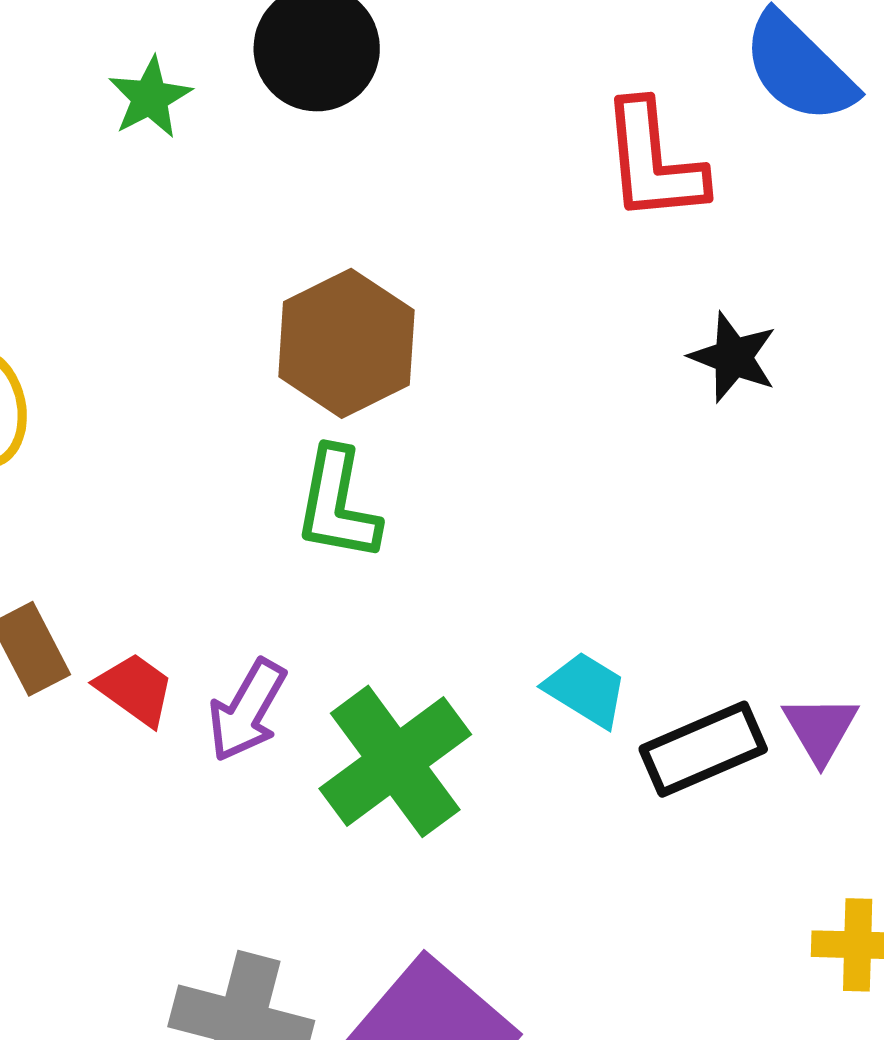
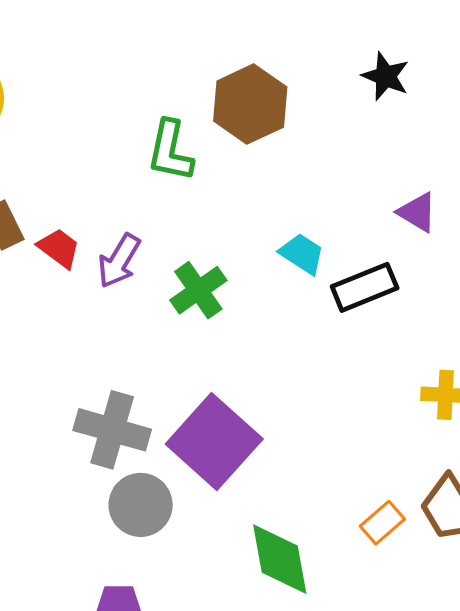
brown hexagon: (346, 343) -> (250, 104), moved
purple triangle: (820, 729) -> (417, 212), moved, turned -30
green cross: (395, 761) -> (198, 290), size x0.7

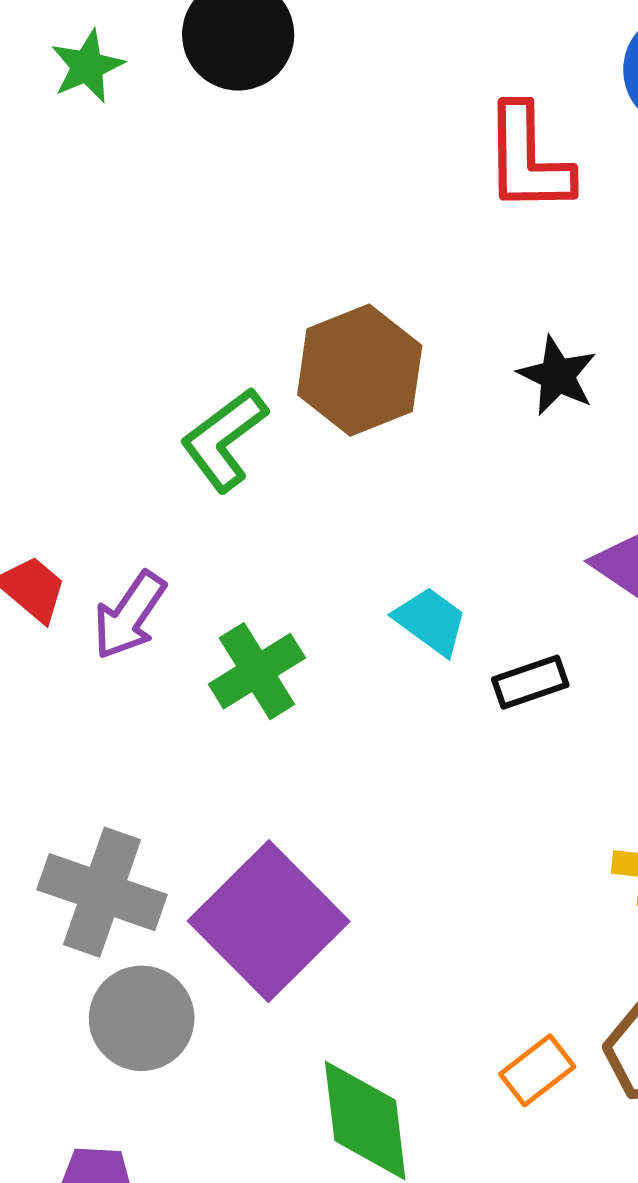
black star: (386, 76) -> (557, 376), moved
green L-shape: (170, 151) -> (224, 440), turned 38
black rectangle: (365, 287) -> (530, 682), size x0.7

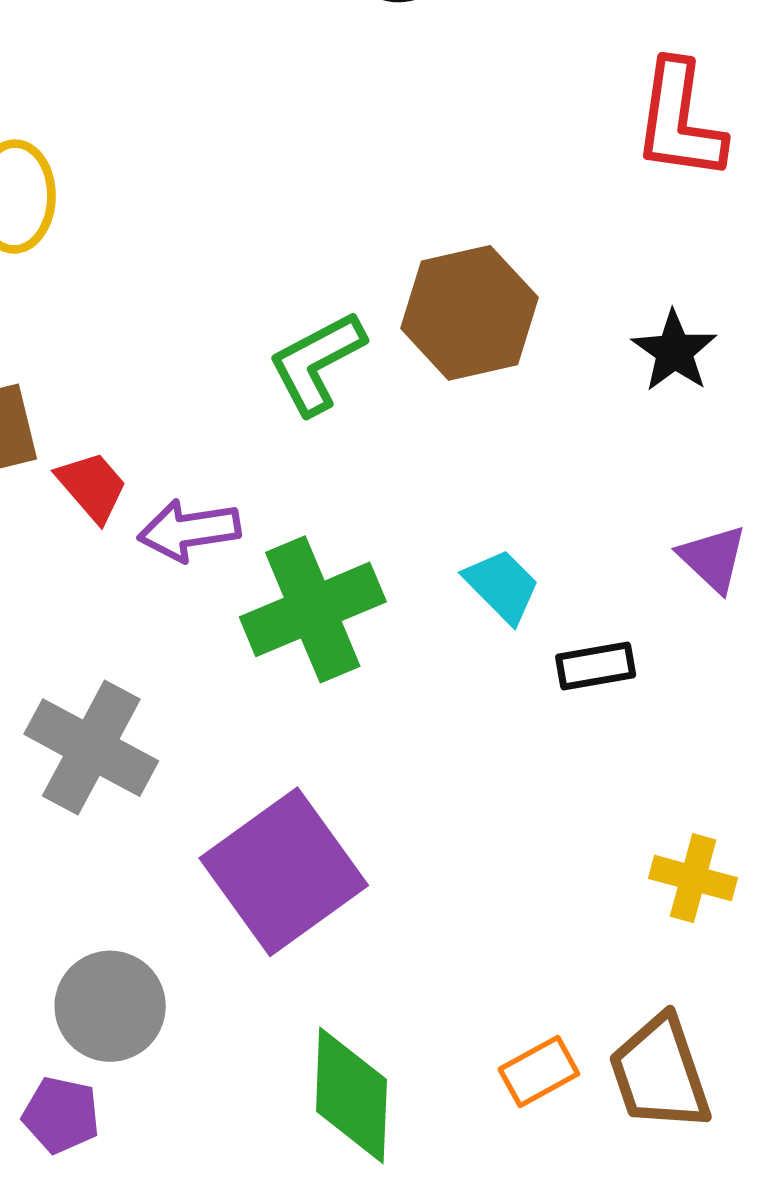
purple arrow: (129, 615) -> (189, 530), turned 38
green cross: (257, 671) -> (313, 609), size x1.4
gray cross: (102, 892) -> (91, 748), moved
gray circle: (142, 1018) -> (110, 1006), moved

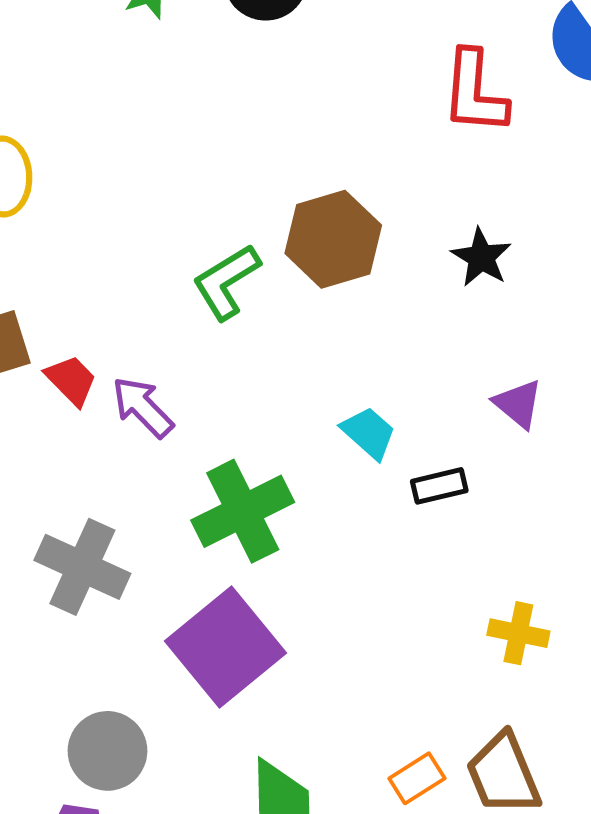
purple arrow: (189, 530) -> (143, 407), turned 58
green cross: (313, 609) -> (243, 511), moved

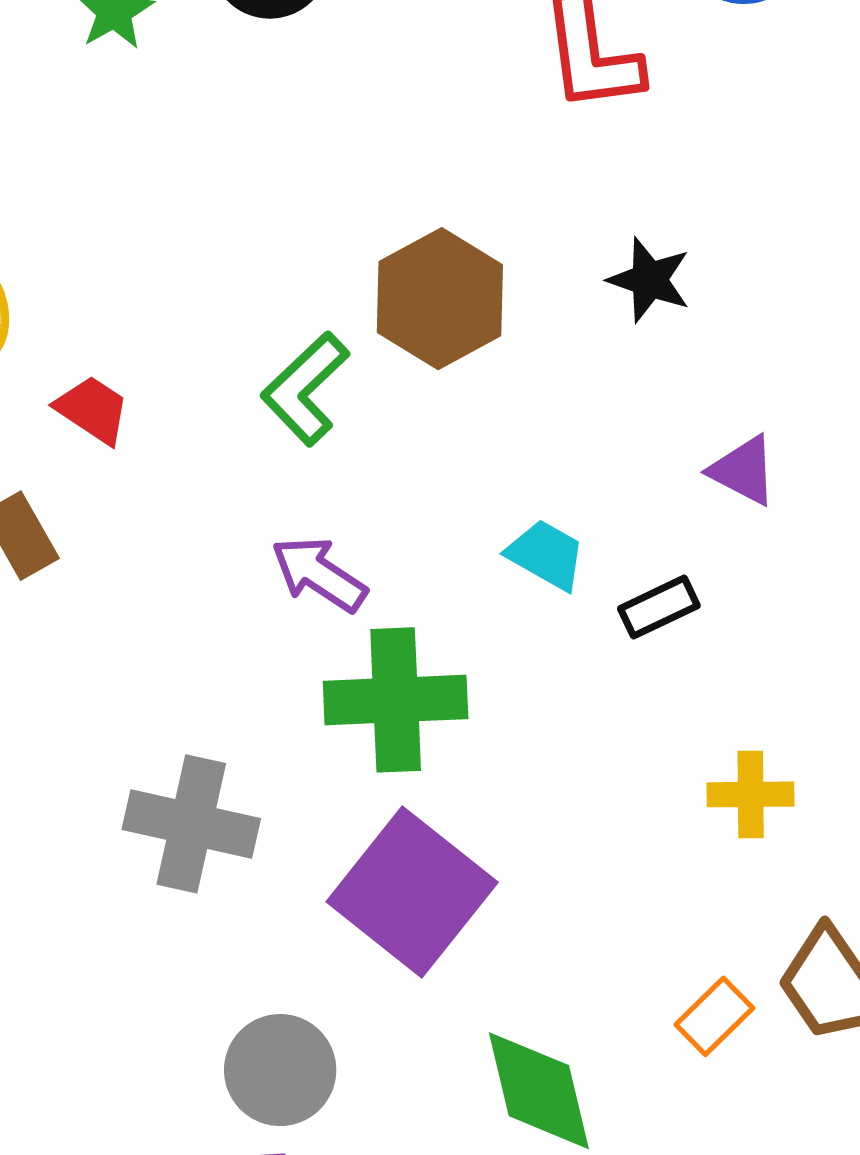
red trapezoid: (71, 380) -> (93, 410), moved
purple arrow: (143, 407) -> (319, 574), moved
green cross: (243, 511) -> (396, 700), turned 36
yellow cross: (518, 633) -> (751, 794), moved

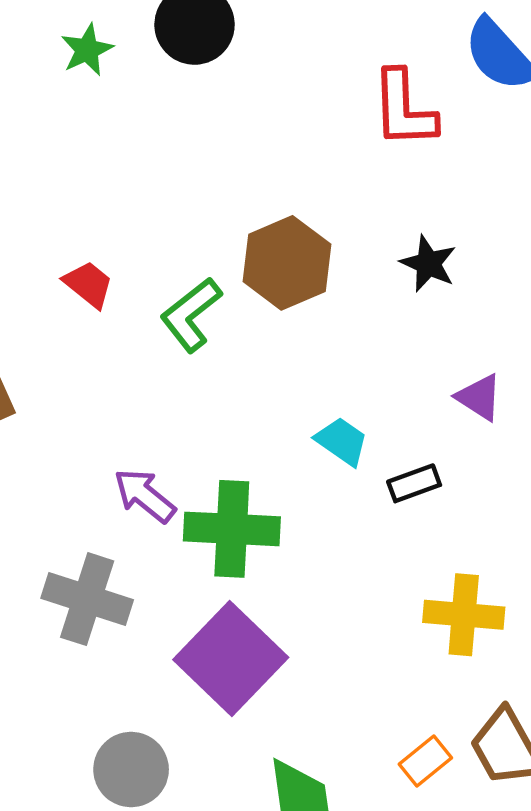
red trapezoid: (93, 410) -> (89, 284), moved
purple arrow: (319, 574) -> (145, 496), moved
yellow cross: (751, 794) -> (464, 615), size x1.4

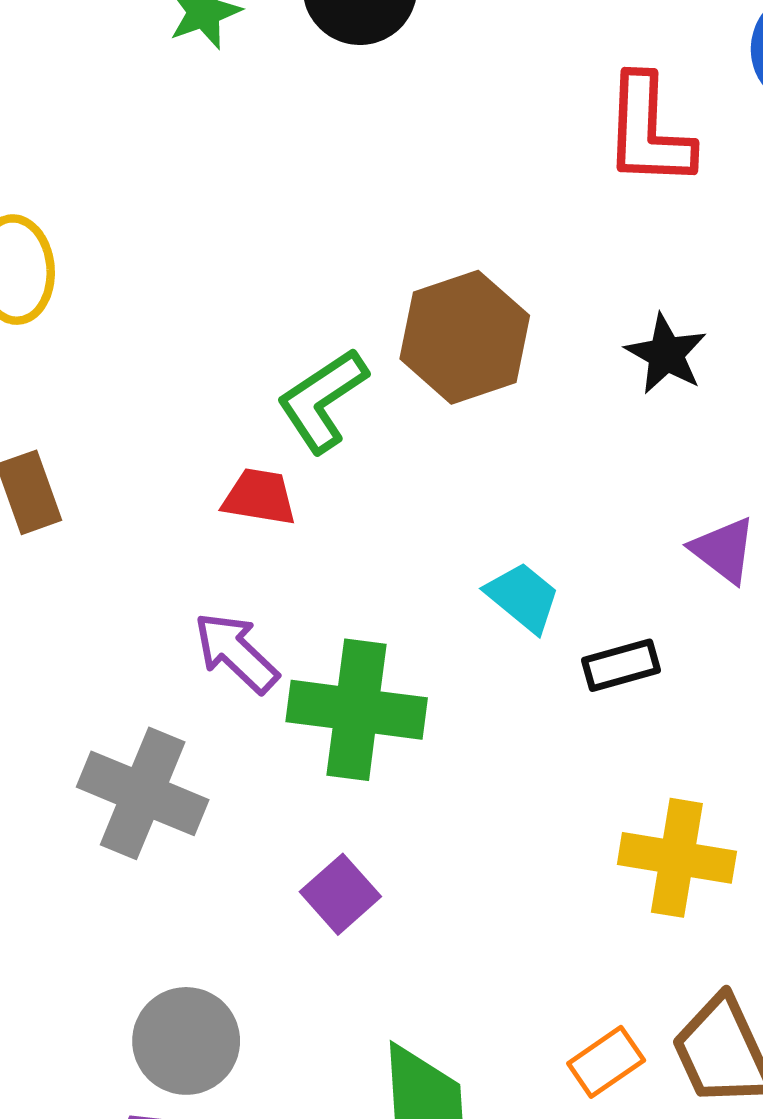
red trapezoid: (89, 284) -> (259, 497), moved, turned -34
purple square: (231, 659) -> (340, 894), size x0.5

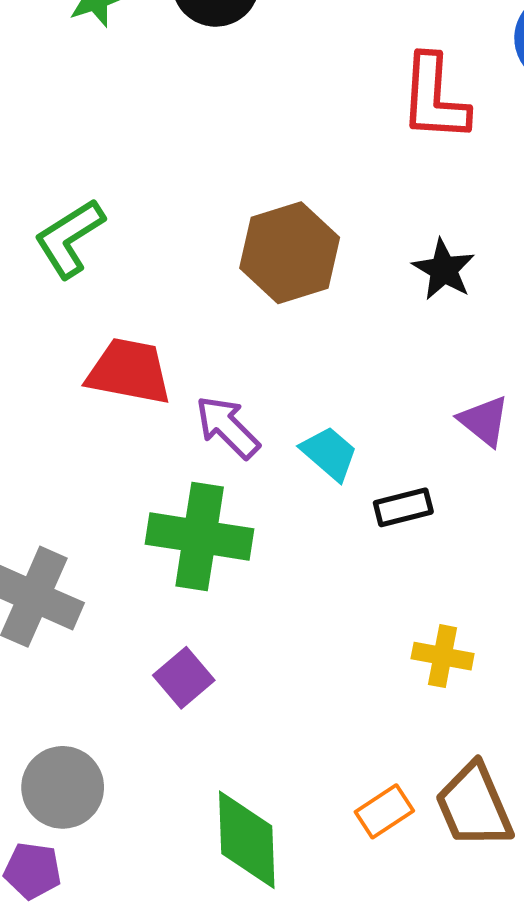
green L-shape: (322, 400) -> (69, 238), moved
red trapezoid: (259, 497) -> (129, 371), size x1.5
purple arrow: (236, 653) -> (228, 427), moved
yellow cross: (677, 858) -> (443, 656), size x0.7

